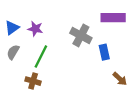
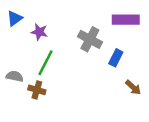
blue triangle: (12, 28) -> (15, 18), moved
gray semicircle: (13, 52) -> (15, 76), moved, turned 72
blue rectangle: (104, 52) -> (116, 58), turned 40

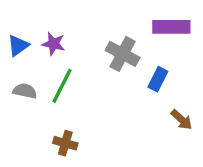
blue triangle: (15, 18) -> (18, 45), moved
gray semicircle: (15, 76) -> (25, 91), moved
brown cross: (37, 90) -> (65, 143), moved

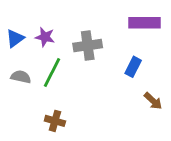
gray cross: (123, 54) -> (88, 46), moved, turned -36

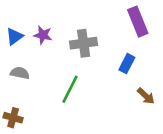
purple rectangle: (145, 23) -> (138, 22), turned 68
green line: (52, 73) -> (70, 89), moved
brown cross: (55, 121) -> (13, 118), moved

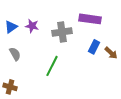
purple rectangle: (138, 22) -> (90, 19), moved, turned -60
gray semicircle: (20, 73) -> (15, 54), turned 48
brown arrow: (146, 96) -> (111, 53), moved

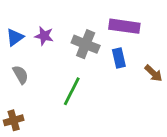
gray cross: (62, 32) -> (86, 44), turned 30
blue rectangle: (94, 47) -> (119, 58), moved, turned -40
brown cross: (10, 87) -> (14, 120), turned -32

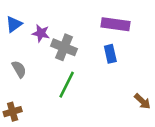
blue triangle: (15, 37) -> (14, 24), moved
gray cross: (86, 44) -> (64, 47), moved
brown arrow: (153, 73) -> (142, 101), moved

